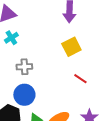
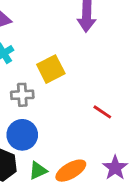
yellow square: (71, 47) -> (51, 69), moved

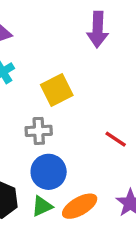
gray cross: (22, 95) -> (39, 131), moved
blue circle: (22, 135) -> (49, 172), moved

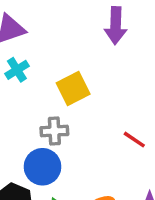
blue circle: (49, 172) -> (42, 167), moved

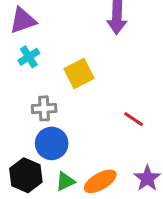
gray cross: (54, 131) -> (44, 108), moved

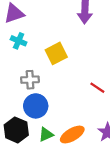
cyan cross: (29, 57) -> (19, 41), turned -35

